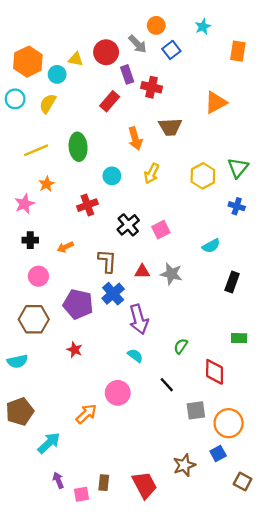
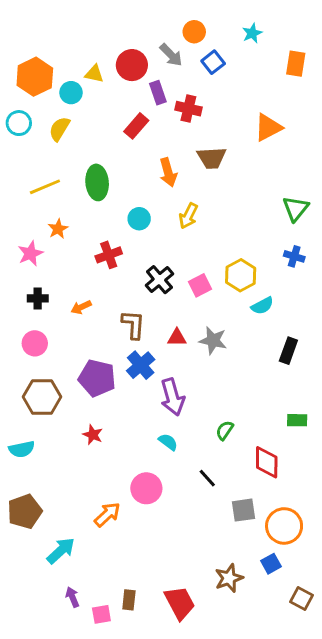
yellow hexagon: (203, 176) -> (241, 275), moved
pink circle: (38, 276) -> (35, 343), moved

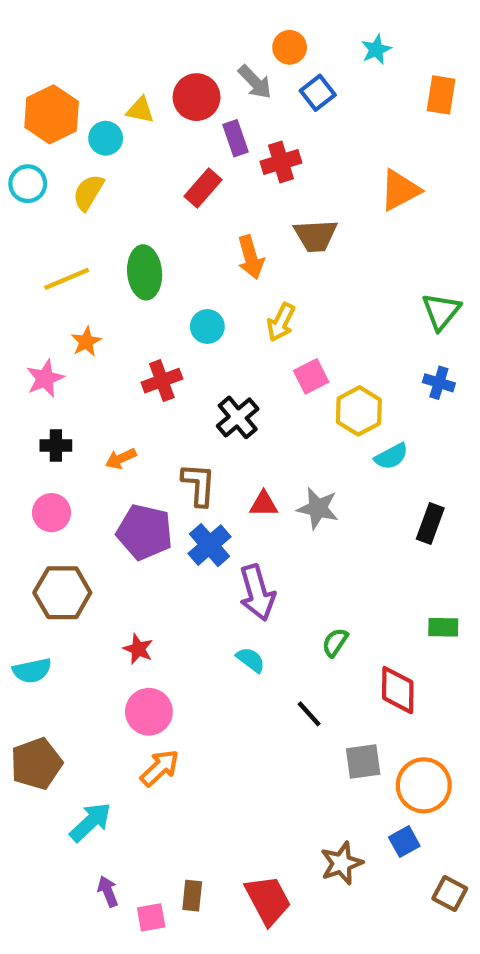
red cross: (188, 109) -> (281, 162), turned -30
pink square: (200, 285) -> (311, 376), moved
purple pentagon: (97, 378) -> (145, 532), moved
pink circle: (146, 488) -> (149, 712), moved

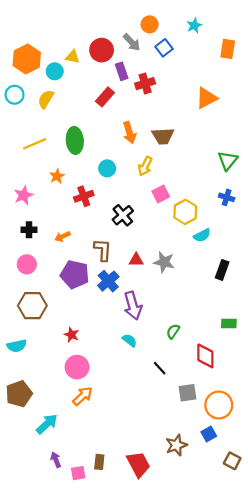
brown trapezoid: (316, 236) -> (163, 136), moved
orange star: (86, 342) -> (57, 176), moved

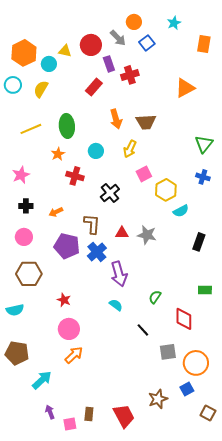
orange star: (57, 176) -> (58, 154), moved
red cross: (84, 196) -> (75, 176), turned 36
brown pentagon: (19, 394) -> (17, 353), turned 30

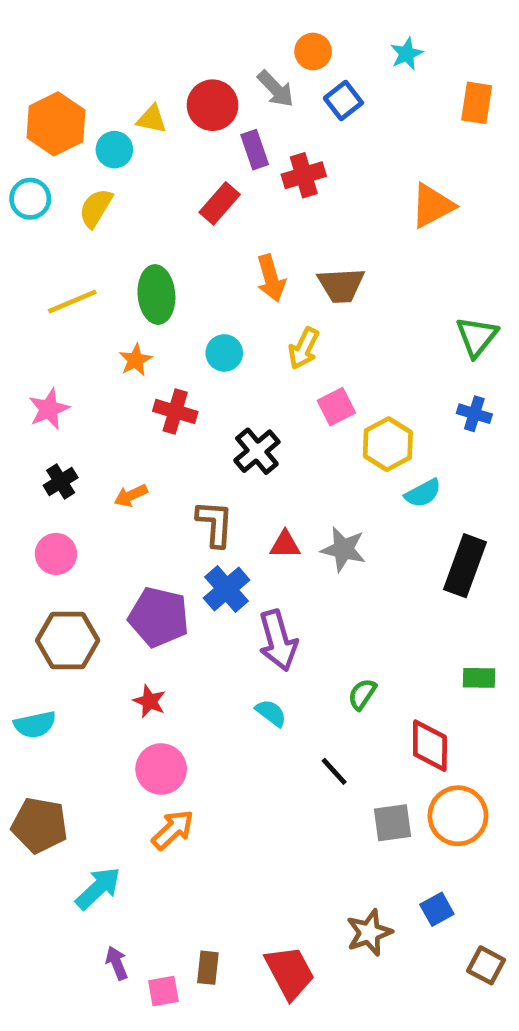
black cross: (26, 206) -> (61, 482), turned -32
black rectangle: (199, 242) -> (465, 566), size x1.4
purple pentagon: (67, 246) -> (159, 617), moved
orange circle: (196, 363) -> (458, 816), moved

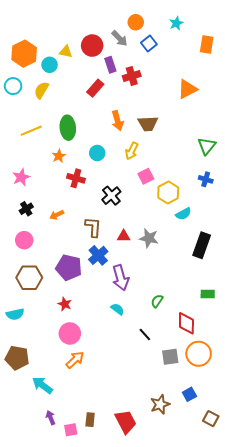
cyan arrow: (98, 888) -> (42, 385), turned -100

